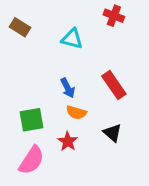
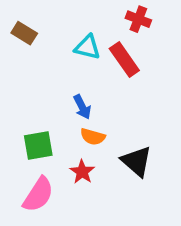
red rectangle: (114, 85) -> (124, 59), moved
black triangle: (112, 133) -> (137, 161), size x1.4

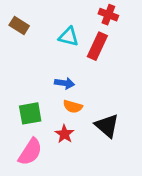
red rectangle: (124, 59) -> (97, 46), turned 60
blue arrow: (82, 107) -> (64, 83), turned -54

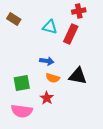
red cross: (108, 15) -> (79, 11), turned -32
black triangle: (107, 126) -> (78, 76), moved, turned -30
pink semicircle: (30, 152) -> (22, 111), turned 65

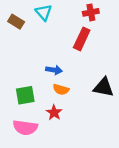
cyan triangle: (50, 27) -> (44, 12), moved, turned 35
black triangle: (78, 76) -> (104, 87), moved

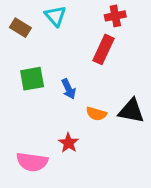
blue arrow: (54, 70) -> (69, 89), turned 56
orange semicircle: (61, 90) -> (96, 114), moved
green square: (25, 95) -> (32, 79), moved

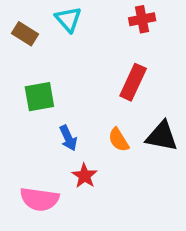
red rectangle: (104, 49) -> (133, 82), moved
blue arrow: (69, 89) -> (68, 138), moved
orange semicircle: (96, 114) -> (119, 140), turned 42

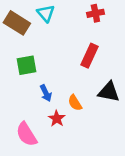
brown rectangle: (25, 34) -> (17, 23), size x1.5
orange semicircle: (119, 140) -> (75, 103), moved
pink semicircle: (39, 199) -> (27, 134), turned 50

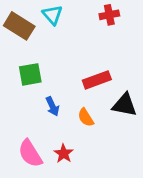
red rectangle: (89, 56) -> (97, 80), moved, turned 45
red star: (57, 119) -> (64, 153), moved

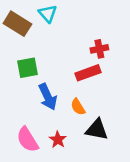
red cross: (109, 15) -> (99, 49), moved
black triangle: (125, 105) -> (97, 130), moved
blue arrow: (52, 106) -> (48, 97), size x1.5

